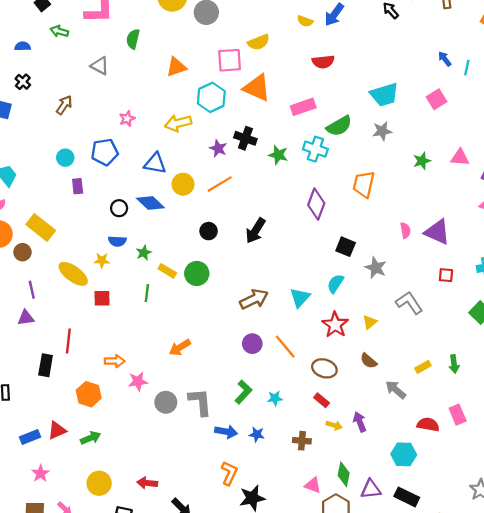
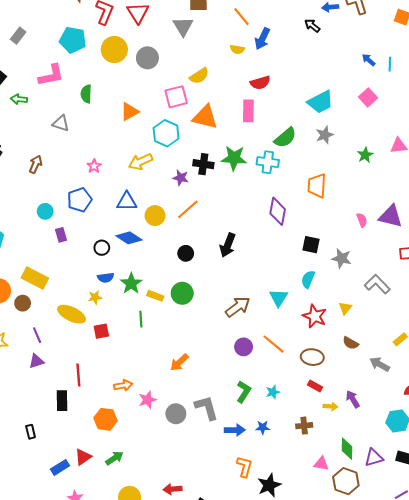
pink rectangle: (303, 107) -> (248, 111), moved, turned -60
green star: (278, 155) -> (234, 158), moved, size x1.4
green star: (144, 253) -> (131, 283), size x1.5

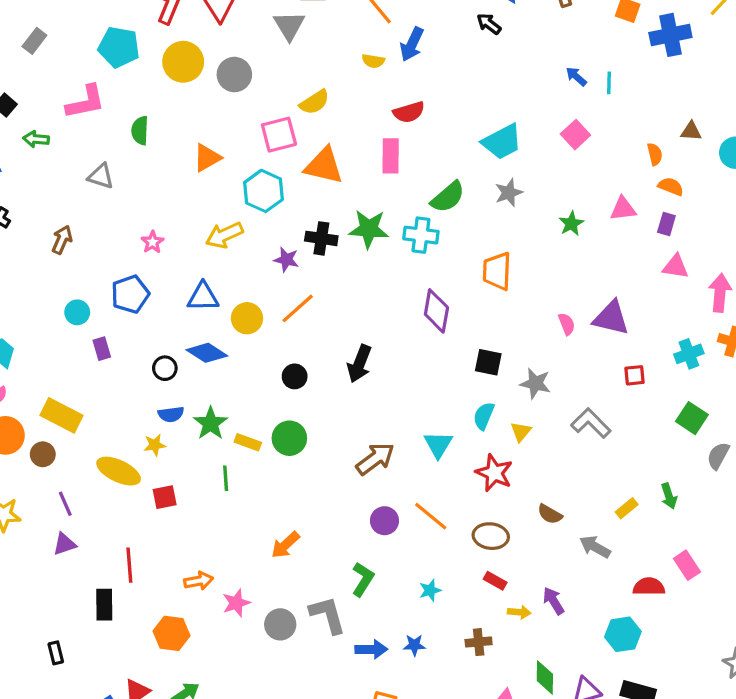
yellow triangle: (345, 308) -> (521, 432), moved
green L-shape: (244, 392) -> (363, 579), moved

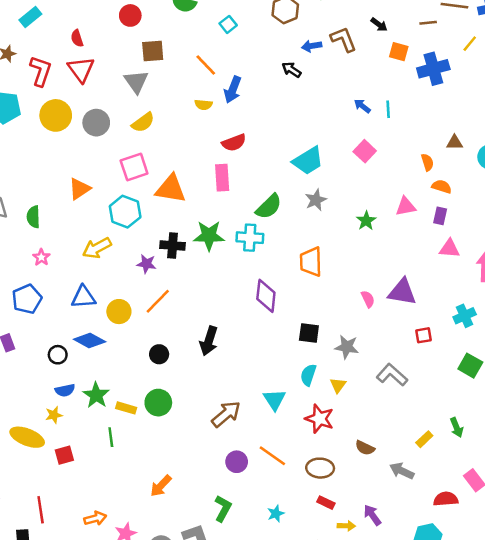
yellow semicircle: (314, 102) -> (143, 122), moved
green semicircle: (140, 131) -> (33, 217), moved

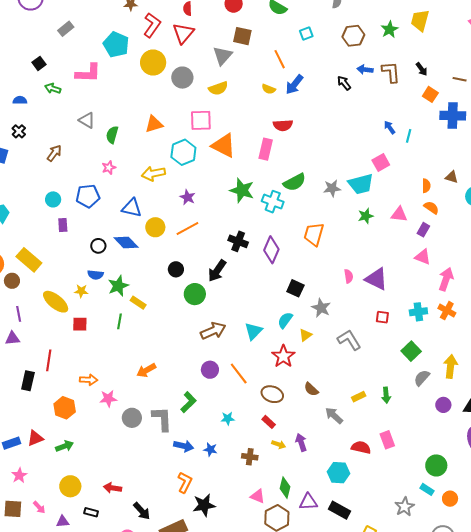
cyan trapezoid: (308, 161) -> (361, 184), moved
black cross: (173, 245) -> (238, 241), moved
green circle: (158, 403) -> (195, 294), moved

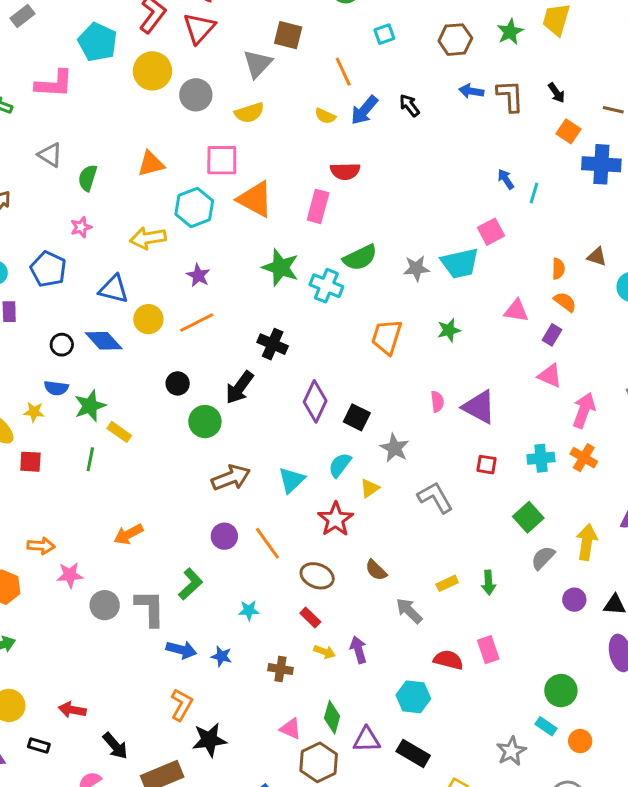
black arrow: (344, 83) -> (409, 105), moved
blue pentagon: (88, 196) -> (48, 269), turned 30
green star: (366, 216) -> (449, 330), moved
purple diamond: (271, 250) -> (315, 401), moved

